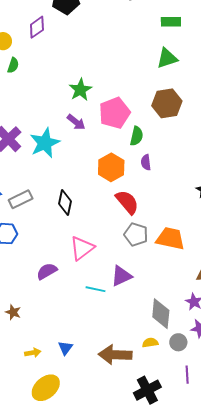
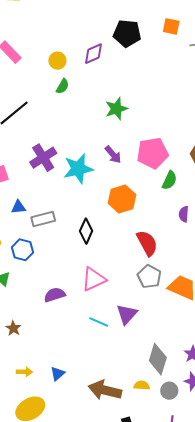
green star: (80, 90) -> (116, 109), moved
purple semicircle: (146, 162) -> (184, 214), moved
orange hexagon: (111, 167) -> (122, 199), moved
purple triangle: (121, 276) -> (127, 314), turned -35

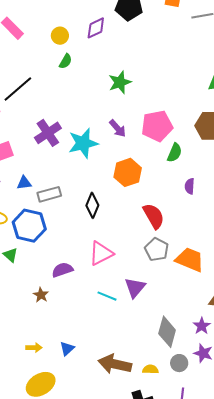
blue hexagon: (23, 250) -> (29, 226), size x1.5
brown star: (13, 328) -> (41, 295), moved
yellow semicircle: (142, 385) -> (150, 369), moved

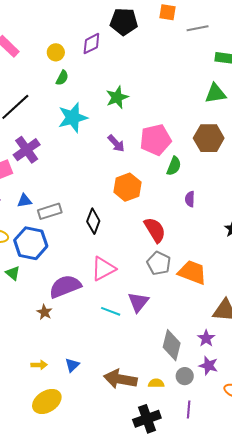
purple cross: (48, 133) -> (27, 150), moved
cyan star: (83, 143) -> (73, 118), moved
purple semicircle: (62, 270) -> (65, 286), size x1.5

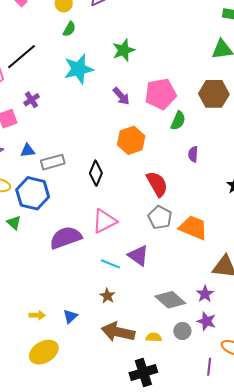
purple cross: (27, 150) -> (31, 100), size x0.6
purple triangle: (138, 302) -> (138, 256), turned -35
brown star: (44, 312) -> (107, 296), moved
gray diamond: (172, 345) -> (170, 300), turned -64
purple line: (189, 409) -> (209, 367), moved

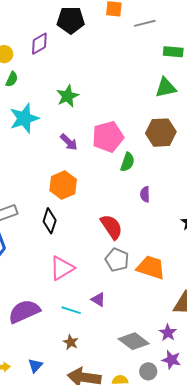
orange hexagon: (131, 140) -> (63, 185), moved
purple semicircle: (66, 238) -> (24, 311), moved
purple triangle: (138, 256) -> (98, 300), size x0.7

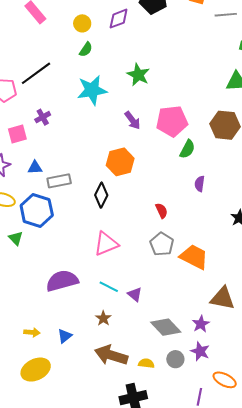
green star: (68, 96) -> (138, 75), turned -30
red semicircle: (111, 227) -> (161, 211), size x0.6
purple triangle: (98, 300) -> (135, 294), moved

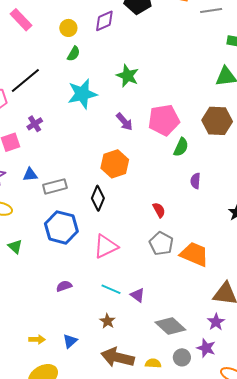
blue hexagon: (37, 210) -> (61, 227), moved
purple semicircle: (62, 281) -> (64, 286), size x0.5
purple star: (201, 324) -> (216, 322), moved

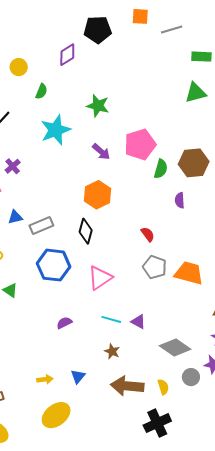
yellow circle: (68, 28) -> (19, 67), moved
brown hexagon: (217, 121) -> (194, 163), moved
yellow semicircle: (153, 363) -> (163, 387), turned 77

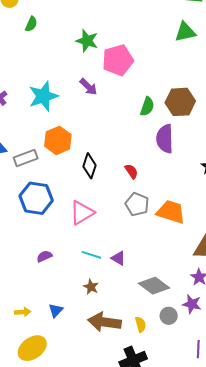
cyan star: (56, 130) -> (43, 96), moved
pink pentagon: (140, 144) -> (118, 60), moved
orange hexagon: (98, 195) -> (58, 140), moved
purple semicircle: (180, 200) -> (165, 139), size x1.8
black diamond: (86, 231) -> (89, 166), moved

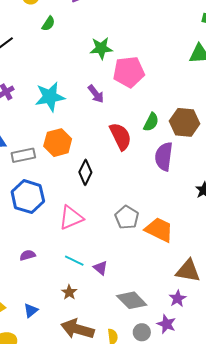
green star: (87, 41) -> (101, 48), turned -30
red semicircle: (131, 171) -> (120, 136), moved, size x1.8

